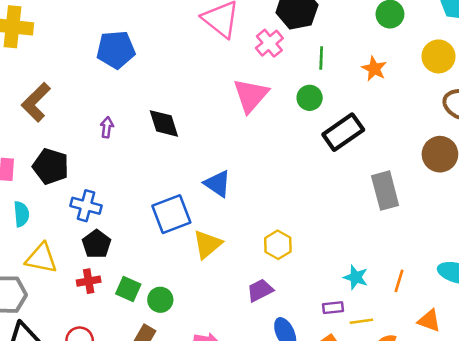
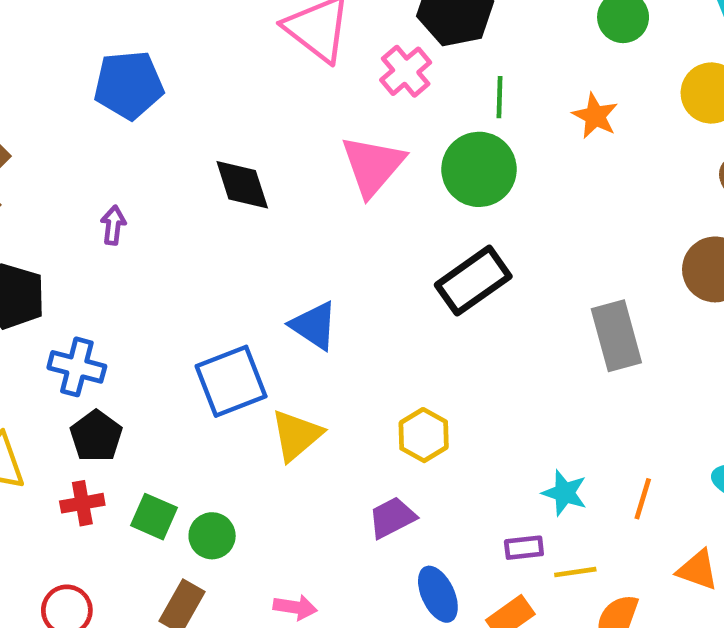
green circle: (310, 98) -> (479, 169), size x1.6
black diamond: (164, 123) -> (242, 185), moved
black rectangle: (343, 132) -> (473, 281), moved

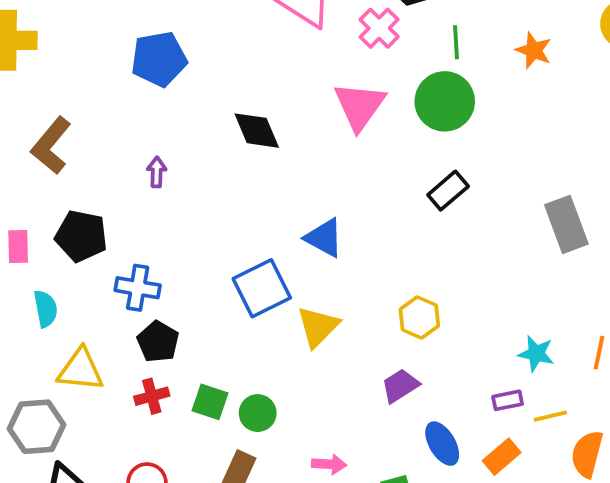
black rectangle: (473, 281) -> (448, 191), size x0.7

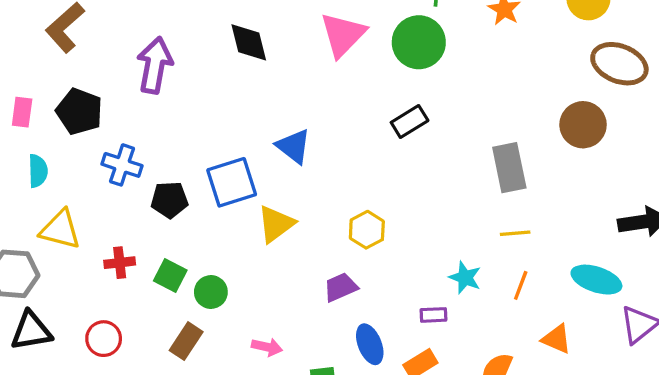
purple arrow: (157, 172) -> (155, 65), size x2.0
black pentagon: (158, 342) -> (170, 200), moved, turned 30
yellow line: (550, 416) -> (515, 233), moved

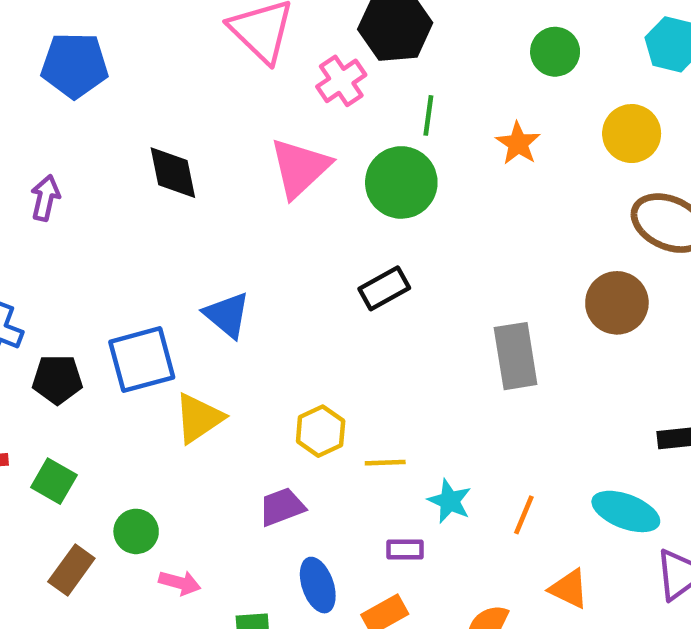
purple arrow: (155, 65) -> (45, 198), size x0.6
yellow line: (515, 233) -> (385, 463), moved
green circle: (211, 292) -> (136, 531), moved

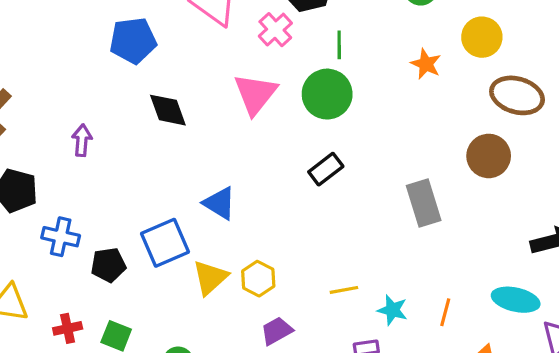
blue pentagon: (75, 65) -> (133, 41), moved
orange star: (518, 143) -> (426, 64), moved
yellow hexagon: (321, 431) -> (258, 279), moved

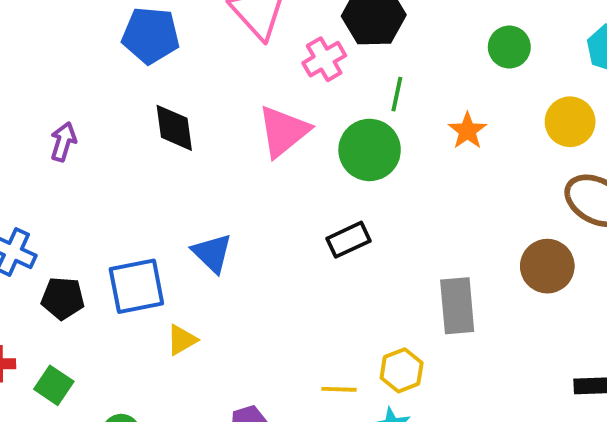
orange star: (426, 64) -> (467, 131), moved
yellow triangle: (210, 278) -> (182, 340), size x0.7
yellow hexagon: (258, 279) -> (402, 370), moved

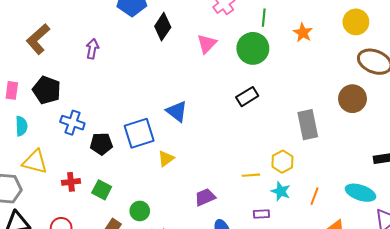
black diamond: (174, 128) -> (163, 27), moved, turned 48
pink triangle: (283, 131) -> (207, 44), size x0.7
purple arrow: (63, 142) -> (92, 49), moved

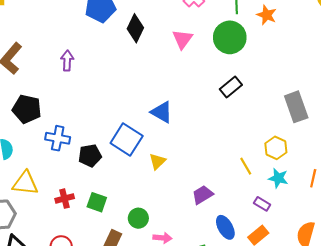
orange star: (303, 33) -> (267, 15), moved
blue square: (139, 133) -> (127, 140), turned -32
yellow line: (251, 175) -> (246, 166), turned 72
purple rectangle: (261, 214) -> (262, 204), turned 42

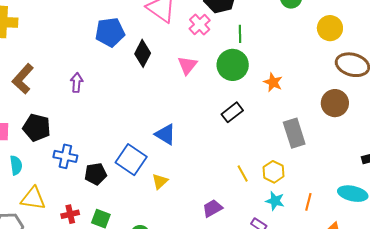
orange star: (267, 15) -> (273, 82), moved
yellow line: (246, 166) -> (243, 173), moved
purple trapezoid: (203, 195) -> (212, 208), moved

